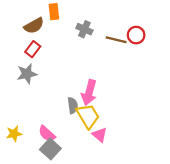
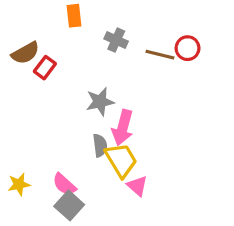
brown semicircle: (34, 26) -> (25, 53), moved
gray star: (27, 74) -> (100, 102), moved

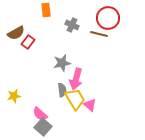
red circle: (188, 48) -> (108, 18), moved, size x1.5
yellow star: (19, 184) -> (14, 96), moved
pink triangle: (137, 186) -> (90, 105), moved

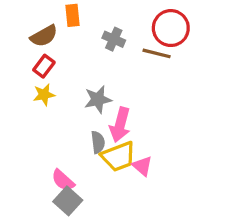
brown semicircle: (16, 33) -> (44, 36), moved
yellow star: (14, 96) -> (44, 95), moved
yellow trapezoid: (75, 99) -> (118, 156), turned 100

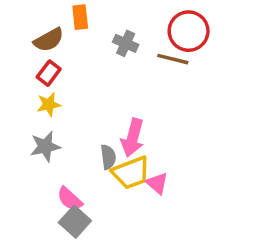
gray star: (98, 99) -> (45, 146), moved

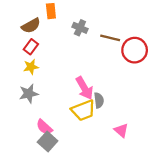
red circle: (189, 31) -> (135, 50), moved
pink arrow: (133, 138) -> (84, 88), turned -45
gray semicircle: (108, 157) -> (99, 100), moved
pink triangle: (157, 183) -> (121, 130), moved

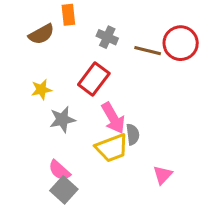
red rectangle: (31, 47) -> (94, 79), moved, size x1.5
red circle: (135, 50) -> (181, 43), moved
gray star: (29, 94) -> (62, 119), moved
pink triangle: (121, 130) -> (163, 175), turned 32

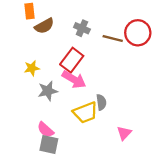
orange rectangle: (68, 15) -> (30, 11), moved
brown semicircle: (41, 34) -> (44, 26), moved
pink arrow: (113, 118) -> (74, 80), moved, turned -30
gray square: (64, 190) -> (49, 144), turned -30

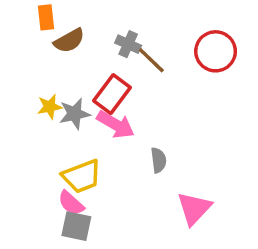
brown line: (113, 38) -> (151, 60), moved, turned 30
gray star: (48, 91) -> (75, 114), moved
yellow trapezoid: (85, 113) -> (82, 176), moved
pink triangle: (124, 133) -> (194, 208), size x1.5

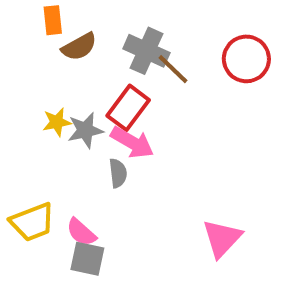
gray cross: (128, 44) -> (146, 51), size x1.5
gray semicircle: (158, 160) -> (118, 173), moved
yellow trapezoid: (82, 176) -> (32, 222), moved

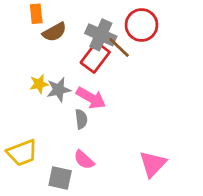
red circle: (246, 59) -> (142, 25), moved
red rectangle: (128, 108) -> (95, 57), moved
pink semicircle: (81, 232) -> (84, 160), moved

